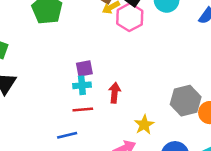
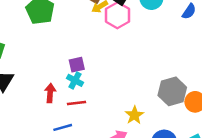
cyan cross: (82, 85) -> (75, 80), turned 35
red arrow: (115, 93) -> (50, 93), moved

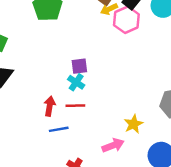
red arrow: (50, 93) -> (50, 106), moved

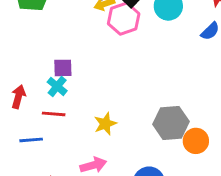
red arrow: (50, 106) -> (18, 97), moved
yellow star: (133, 124) -> (105, 124), moved

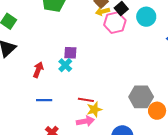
red line: (54, 114) -> (86, 100), moved
yellow star: (105, 124) -> (94, 109), moved

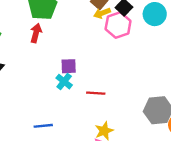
red arrow: (38, 70) -> (36, 33), moved
red line: (86, 100) -> (96, 93), moved

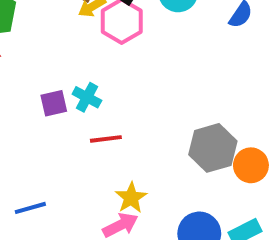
cyan cross: (64, 82) -> (87, 97), moved

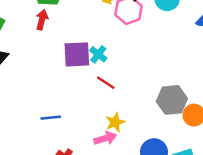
purple square: (54, 103) -> (77, 54), size x1.6
red line: (106, 139) -> (106, 83), turned 30

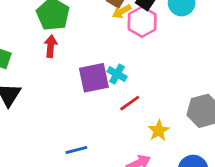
red line: (106, 83) -> (130, 103), turned -60
yellow star: (115, 122) -> (159, 131), moved

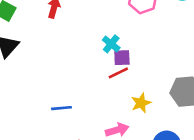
purple square: (94, 78) -> (122, 58), moved, size x0.6

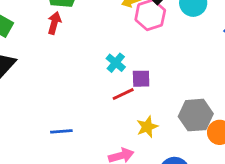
purple square: (122, 58) -> (141, 79), moved

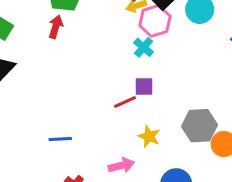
cyan cross: (116, 63) -> (144, 47), moved
yellow star: (147, 127) -> (149, 136), turned -30

